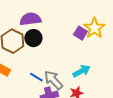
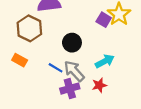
black circle: (33, 38) -> (72, 43), moved

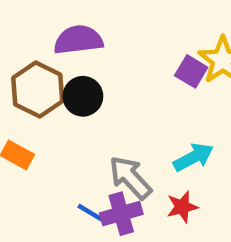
black circle: (72, 43) -> (83, 96), moved
blue line: (56, 68) -> (92, 214), moved

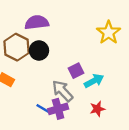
purple square: (191, 71) -> (76, 71), moved, turned 32
red star: (182, 207) -> (97, 109), moved

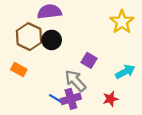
purple square: (76, 71) -> (89, 60), turned -32
cyan arrow: (94, 81) -> (125, 72), moved

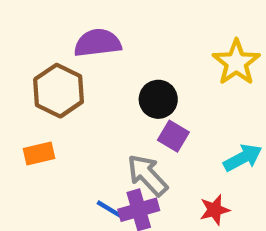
black circle: (52, 40) -> (158, 99), moved
orange rectangle: (19, 69) -> (39, 153), turned -42

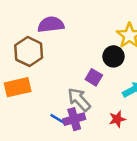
black circle: (158, 99) -> (114, 56), moved
orange rectangle: (39, 153) -> (18, 87), size x1.5

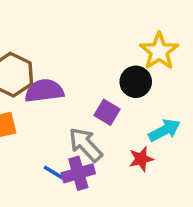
purple semicircle: (51, 24) -> (44, 91), moved
red star: (117, 119) -> (141, 159), moved

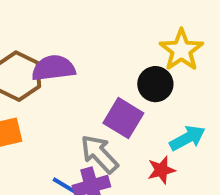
purple semicircle: (44, 91) -> (53, 68), moved
purple square: (107, 112) -> (123, 118), size x1.4

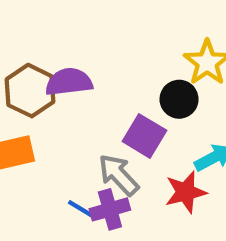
red star: (161, 170) -> (186, 192), size x1.4

